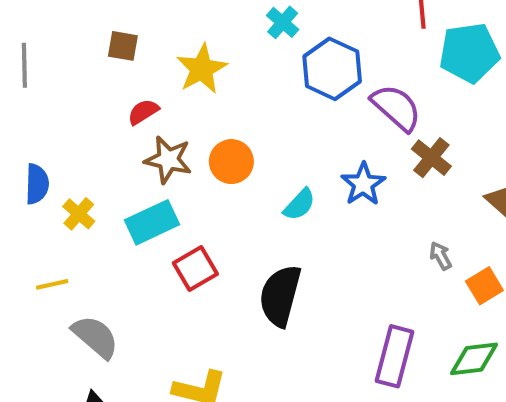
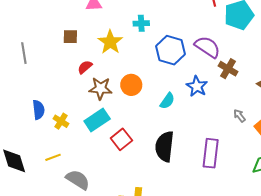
cyan cross: (283, 22) -> (141, 23), moved, turned -35
blue hexagon: (332, 69) -> (171, 50), moved
purple rectangle: (395, 356) -> (211, 153), moved

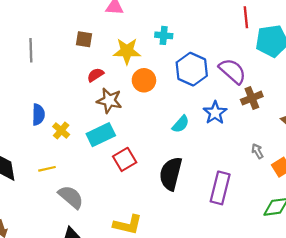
yellow star: (110, 42) -> (127, 51), turned 30
brown cross: (228, 69) -> (252, 98), turned 30
orange circle: (131, 85) -> (144, 80), moved

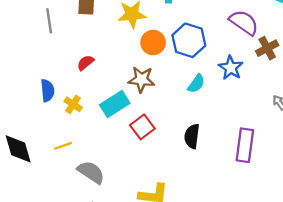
gray line: (31, 50) -> (49, 21), moved
blue hexagon: (192, 69) -> (189, 40), moved
red semicircle: (95, 75) -> (85, 63), moved
brown star: (109, 101) -> (141, 79), moved
black semicircle: (171, 174) -> (192, 136), size x0.7

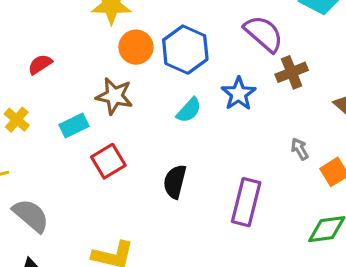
cyan rectangle: (115, 104) -> (74, 126), size x0.7

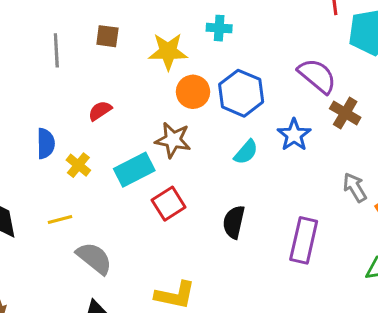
brown cross: (292, 72) -> (345, 113), turned -36
cyan rectangle: (74, 126) -> (134, 170), size x1.4
gray arrow: (300, 149) -> (355, 187), size x1.4

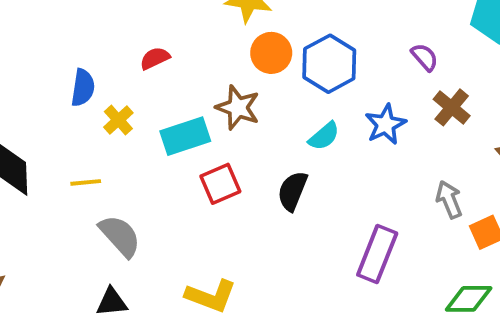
purple semicircle: (317, 76) -> (425, 57), size x0.6
black semicircle: (234, 222) -> (292, 191), moved

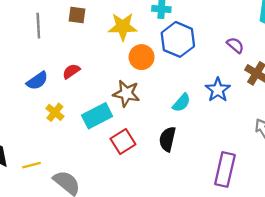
blue hexagon: (329, 64) -> (178, 39), moved
blue semicircle: (83, 88) -> (37, 81), moved, turned 55
yellow line: (86, 182) -> (32, 165), moved

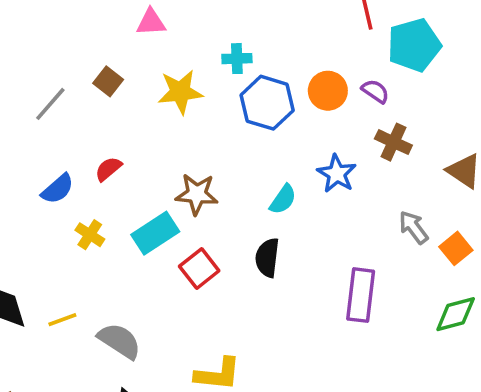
brown square: (77, 15) -> (108, 81), turned 36
gray line: (38, 26) -> (50, 104), turned 50
purple semicircle: (235, 45) -> (375, 91), moved
orange circle: (142, 57) -> (328, 91), moved

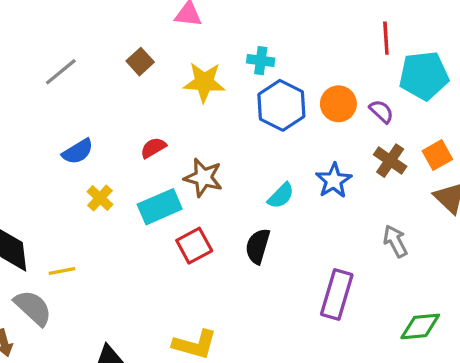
gray line: (50, 104) -> (61, 72), moved
red semicircle: (108, 169) -> (153, 148), moved
orange square: (456, 248) -> (437, 155), moved
gray semicircle: (119, 341) -> (33, 308), moved

